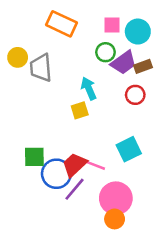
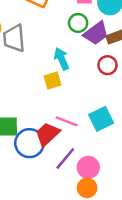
pink line: (94, 165) -> (67, 121), moved
purple line: (74, 189) -> (65, 158), moved
pink circle: (116, 198) -> (88, 167), size x0.7

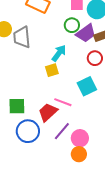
cyan arrow: (61, 59) -> (59, 53), turned 60
cyan square: (101, 119) -> (87, 86), moved
blue circle: (30, 143) -> (28, 131), moved

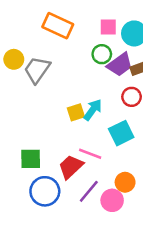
gray trapezoid: (22, 37) -> (37, 70), turned 40
cyan arrow: (59, 53) -> (93, 110), moved
orange circle: (79, 154) -> (125, 182), moved

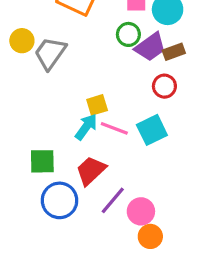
cyan arrow: (93, 110) -> (86, 127), moved
pink line: (90, 154) -> (114, 128), moved
orange circle: (125, 182) -> (150, 236), moved

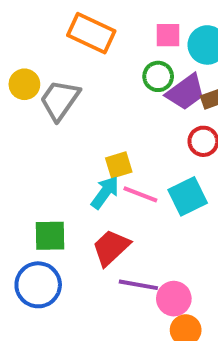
blue circle: (60, 200) -> (38, 285), moved
purple line: (113, 200) -> (138, 285), turned 60

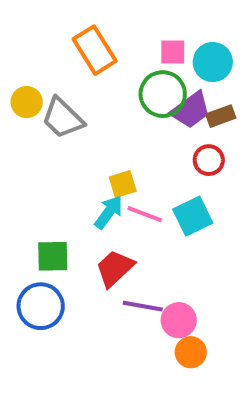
orange rectangle: (91, 33) -> (95, 50), turned 33
green circle: (158, 76) -> (163, 94), size x1.5
gray trapezoid: (60, 100) -> (63, 118), turned -81

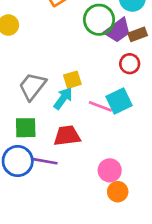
gray trapezoid: (63, 118) -> (32, 86), moved, turned 84
pink line: (145, 214) -> (100, 106), moved
red trapezoid: (115, 268) -> (67, 136), turned 36
purple line: (143, 306) -> (44, 161), moved

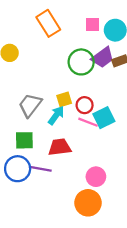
green circle: (99, 20) -> (81, 62), moved
red circle: (130, 64) -> (85, 105), moved
orange circle: (118, 192) -> (88, 203), moved, size x1.5

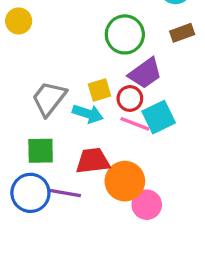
purple trapezoid: (103, 57) -> (145, 73), moved
cyan arrow: (56, 115) -> (88, 114), turned 72
orange circle: (88, 203) -> (125, 181), moved

